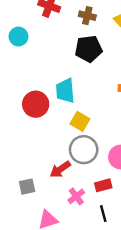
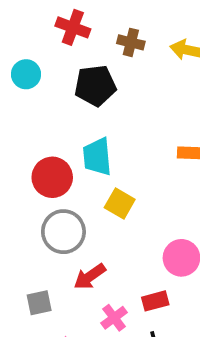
black pentagon: (89, 49) -> (95, 86), moved
gray circle: (84, 150) -> (63, 232), moved

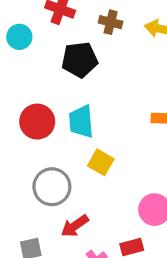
cyan circle: (26, 74) -> (19, 37), moved
red circle: (52, 177) -> (37, 122), moved

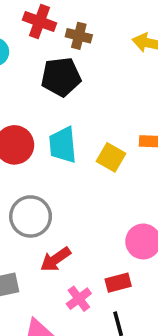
brown cross: (111, 22) -> (79, 36), moved
yellow square: (101, 162) -> (111, 157), moved

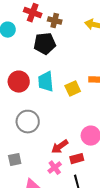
yellow square: (111, 157) -> (73, 89), turned 35
red arrow: (56, 259) -> (60, 147), moved

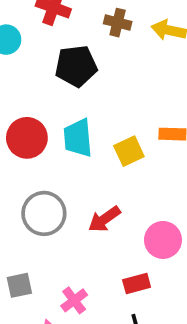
brown cross: (55, 21) -> (118, 23), moved
red arrow: (60, 147) -> (104, 219), moved
pink cross: (55, 168) -> (74, 300), moved

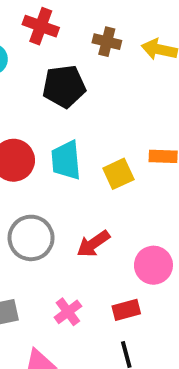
pink cross: (74, 300) -> (68, 312), moved

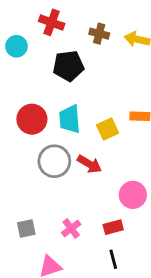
gray circle: (31, 238) -> (54, 161), moved
red arrow: (93, 244) -> (89, 164), moved, turned -115

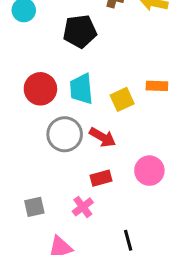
red rectangle: (113, 227) -> (101, 178), moved

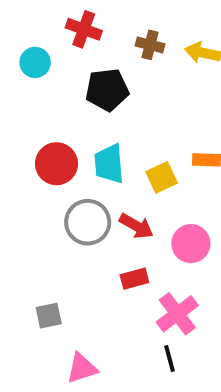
pink circle: (149, 171) -> (191, 244), moved
pink cross: (83, 207) -> (177, 314), moved, size x1.5

